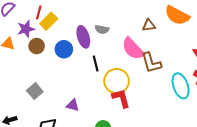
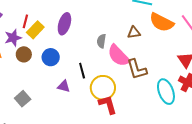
gray semicircle: (102, 29) -> (101, 41), moved, turned 88
purple ellipse: (83, 37) -> (64, 24), moved, turned 35
purple triangle: (73, 105) -> (64, 86), moved

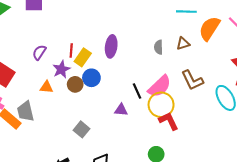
orange semicircle: (162, 22) -> (209, 28), turned 105
gray semicircle: (101, 41) -> (159, 47), moved
pink semicircle: (119, 56) -> (160, 86), moved, turned -80
blue circle: (51, 57) -> (91, 78), moved

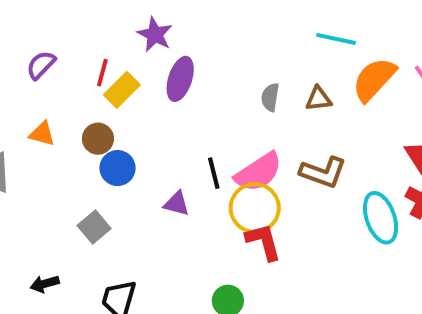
purple star: (61, 69) -> (155, 34), moved, turned -30
blue circle: (91, 78) -> (118, 168), moved
brown L-shape: (192, 80) -> (323, 172), turned -55

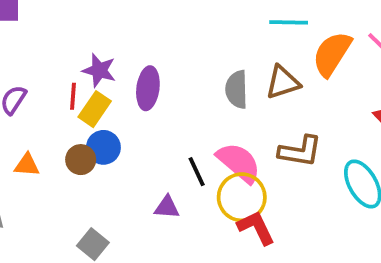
purple star: (155, 34) -> (99, 70), moved
gray semicircle: (270, 97) -> (237, 89), size x1.4
brown triangle: (319, 99) -> (283, 82), size x1.4
blue circle: (118, 168) -> (103, 147), moved
pink semicircle: (258, 172) -> (239, 163), turned -96

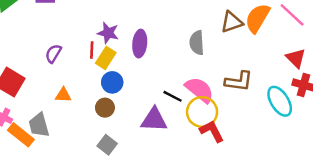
brown triangle: (283, 82) -> (232, 22), moved
brown circle: (81, 160) -> (105, 108), moved
black line: (197, 172) -> (173, 96), turned -36
purple triangle: (167, 207) -> (154, 120), size x1.6

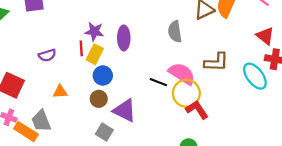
purple semicircle: (53, 53) -> (47, 55), turned -132
purple triangle: (154, 120) -> (125, 110), moved, turned 30

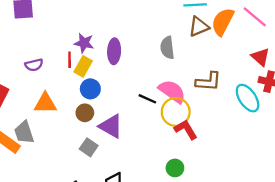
orange triangle: (60, 92) -> (45, 103), size x1.5

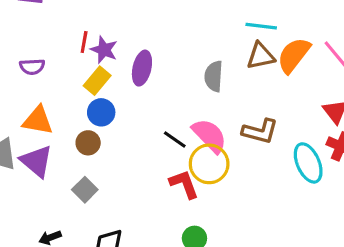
red line: (70, 60) -> (84, 42), moved
purple triangle: (111, 126) -> (36, 161), moved
red L-shape: (186, 129) -> (184, 184), moved

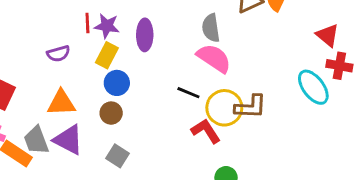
purple semicircle: (32, 67) -> (58, 54), moved
brown L-shape: (260, 131) -> (250, 107), moved
pink semicircle: (210, 136) -> (214, 58), moved

